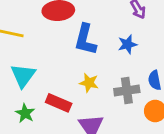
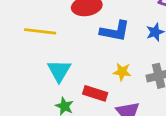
blue L-shape: (85, 39) -> (115, 31), turned -88

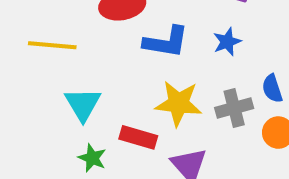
yellow star: (122, 72) -> (178, 103), size x1.6

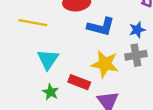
gray cross: (234, 108) -> (136, 55), moved

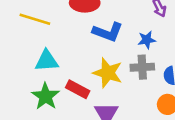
cyan triangle: (48, 59) -> (47, 61), turned 45
green star: (51, 92) -> (46, 96), size x1.5

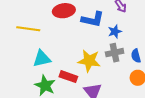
blue L-shape: (108, 32) -> (93, 19), moved

